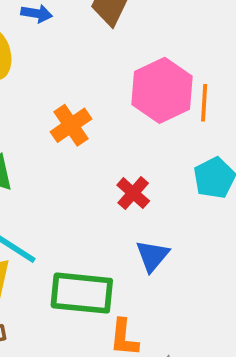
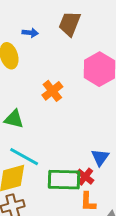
red cross: (133, 193) -> (85, 177), moved

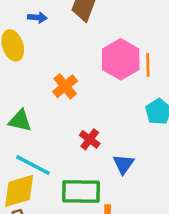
red cross: (85, 177) -> (90, 139), moved

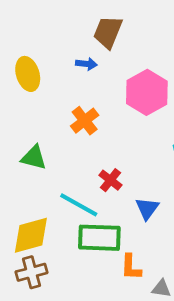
blue arrow: (37, 18) -> (86, 64), moved
cyan line: (33, 165) -> (79, 205), moved

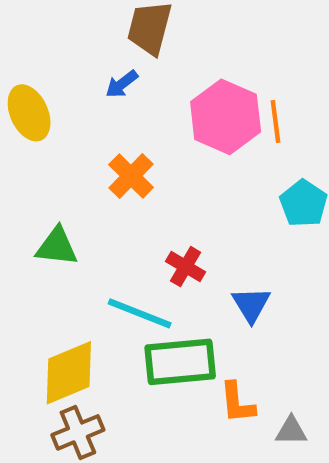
blue arrow: (86, 64) -> (122, 84), turned 144

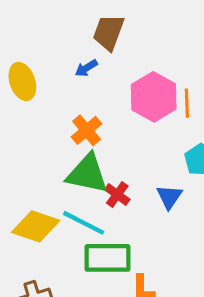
green triangle: (57, 247) -> (87, 174), moved, size x1.5
blue triangle: (251, 305) -> (169, 197), moved
yellow diamond: (69, 373) -> (36, 226), moved, turned 36

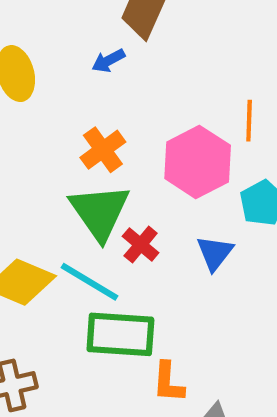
pink hexagon: (154, 97) -> (198, 162), moved
green triangle: (87, 174) -> (100, 212), turned 39

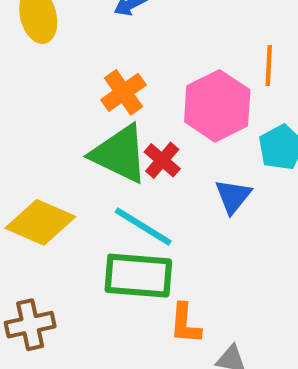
green triangle: (100, 212) -> (119, 154), turned -30
red cross: (141, 245) -> (162, 160), moved
cyan line: (90, 282) -> (143, 227), moved

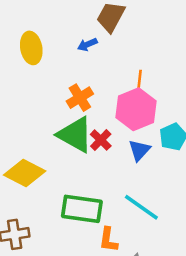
orange line: (269, 66) -> (139, 82), moved
blue triangle: (233, 196) -> (139, 150), moved
cyan line: (143, 227) -> (141, 207), moved

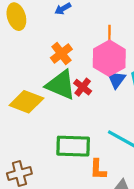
blue triangle: (139, 150) -> (116, 79), moved
yellow diamond: (25, 173) -> (26, 102), moved

